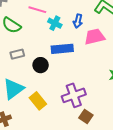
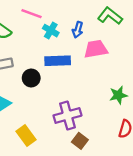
yellow rectangle: (38, 101) -> (26, 136), moved

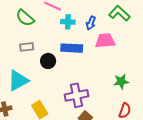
cyan cross: (51, 31) -> (68, 22), turned -32

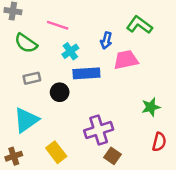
cyan cross: (68, 22) -> (70, 51), moved, turned -32

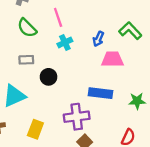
pink line: (58, 25) -> (58, 17), turned 42
blue rectangle: (86, 73) -> (101, 93), moved
green star: (151, 107) -> (137, 101), moved
yellow rectangle: (56, 152) -> (35, 129), turned 48

